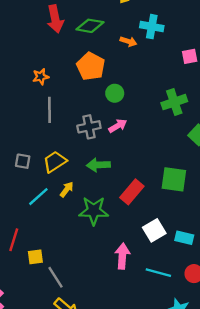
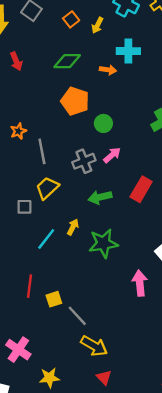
red arrow: (55, 19) -> (16, 61), moved, size x0.7
orange star: (41, 77) -> (18, 131), moved
yellow trapezoid: (55, 162) -> (47, 188), moved
red rectangle: (132, 192) -> (141, 189), moved

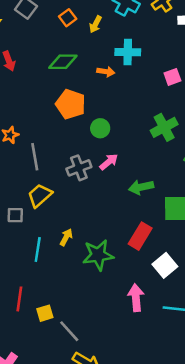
red rectangle: (141, 189) -> (140, 236), moved
green arrow: (100, 197) -> (141, 187), moved
cyan line: (46, 239) -> (38, 249), turned -30

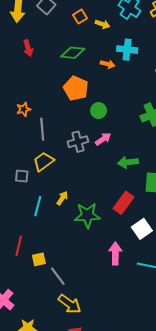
yellow arrow: (95, 24) -> (102, 24), turned -104

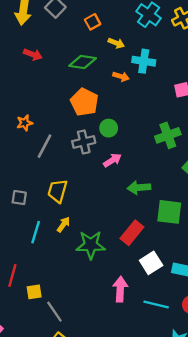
yellow arrow: (102, 24) -> (116, 43), moved
red arrow: (28, 48) -> (33, 54), turned -56
gray line: (42, 129) -> (45, 146), turned 30
gray cross: (78, 142) -> (84, 142), moved
yellow trapezoid: (43, 162) -> (57, 191), moved, turned -40

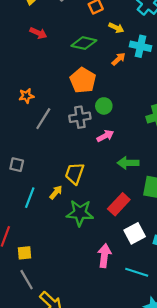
orange arrow: (121, 76) -> (119, 59), turned -64
yellow trapezoid: (57, 191) -> (75, 173), moved
gray line: (54, 312) -> (27, 280), moved

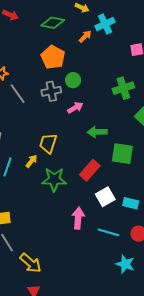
cyan cross: (141, 46) -> (105, 24), turned -36
gray line: (43, 119) -> (18, 94), turned -65

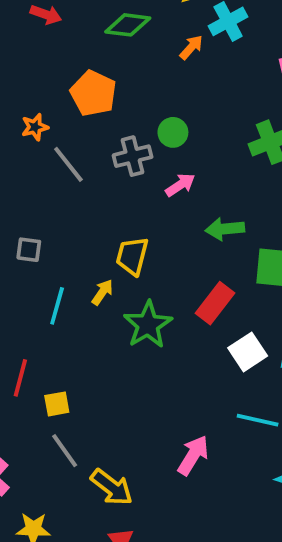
orange pentagon: (53, 57) -> (93, 93), moved
green star: (54, 179) -> (148, 325), turned -30
pink arrow: (78, 218) -> (193, 455), moved, turned 30

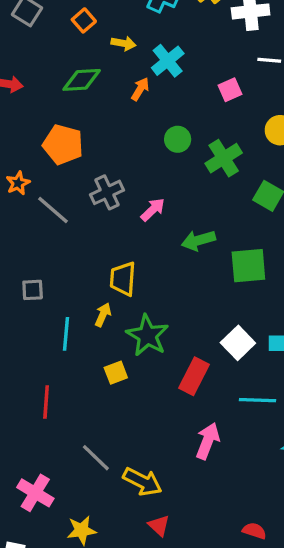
green circle: (173, 132) -> (178, 139), moved
red rectangle: (215, 303) -> (194, 376), moved
yellow square: (57, 404) -> (116, 373), moved

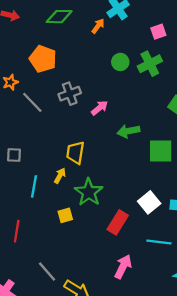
green cross: (224, 158) -> (150, 64), moved

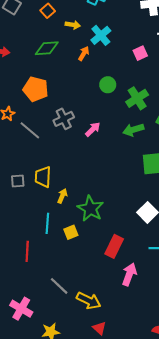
green cross: (150, 64) -> (137, 98), moved
green arrow: (128, 131) -> (133, 130), moved
yellow trapezoid: (75, 153) -> (43, 177), moved
cyan line: (34, 186) -> (47, 223), moved
red rectangle: (118, 222) -> (114, 246), moved

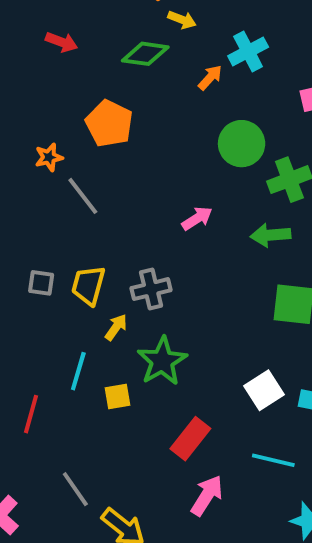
yellow arrow: (73, 25) -> (182, 20), moved
green circle: (108, 85) -> (242, 144), size x1.5
gray cross: (64, 119) -> (151, 289), moved

